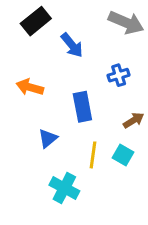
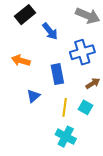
blue cross: (119, 75) -> (82, 52), size x1.6
cyan cross: (64, 188) -> (66, 137), moved

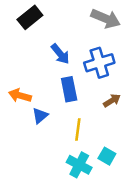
blue arrow: (50, 31) -> (60, 54), moved
orange arrow: (21, 60) -> (20, 96), moved
cyan square: (85, 107) -> (107, 156), moved

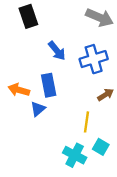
black rectangle: (30, 17) -> (28, 16), turned -70
blue rectangle: (69, 89) -> (49, 85), moved
yellow line: (78, 130) -> (86, 122), moved

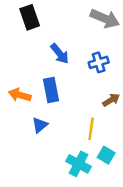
blue cross: (94, 59) -> (99, 62), size x0.7
blue triangle: (38, 109) -> (40, 125), moved

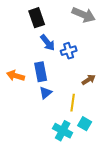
black rectangle: (30, 17) -> (37, 18), moved
blue cross: (99, 62) -> (69, 51), moved
blue triangle: (40, 125) -> (46, 93), moved

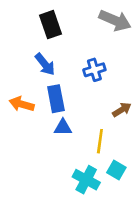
blue arrow: (48, 43) -> (45, 64), moved
blue triangle: (46, 93) -> (63, 127), turned 40

